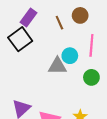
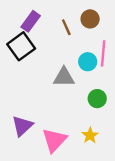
cyan circle: (70, 56) -> (88, 62), moved
green circle: (91, 77) -> (97, 99), moved

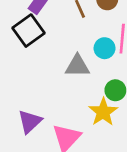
yellow star: (90, 135) -> (103, 112), moved, size x1.5

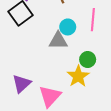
cyan circle: (105, 48) -> (68, 27), moved

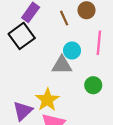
yellow star: (78, 76) -> (47, 100), moved

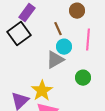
brown line: (64, 18) -> (58, 29), moved
gray triangle: (62, 65) -> (55, 60), turned -30

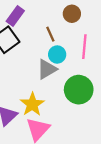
green circle: (83, 78) -> (79, 90), size x1.6

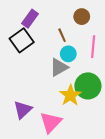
yellow star: (32, 104) -> (70, 95), moved

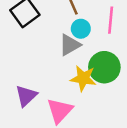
yellow star: (70, 95) -> (83, 78), turned -30

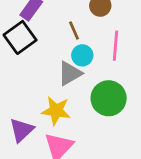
yellow star: (83, 78) -> (56, 111), moved

